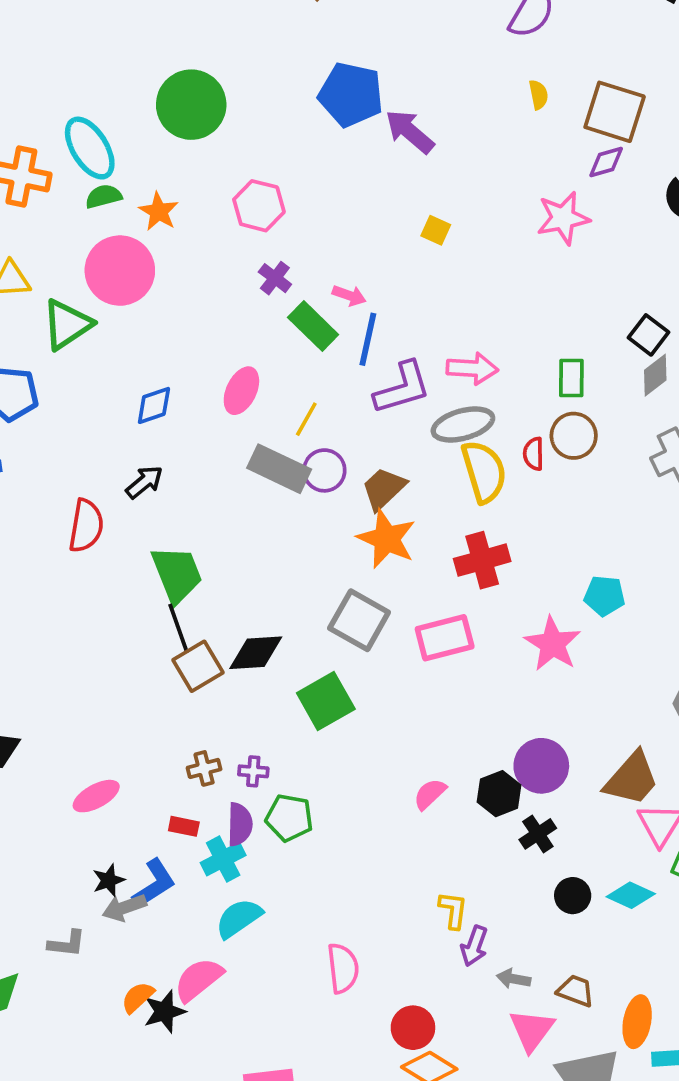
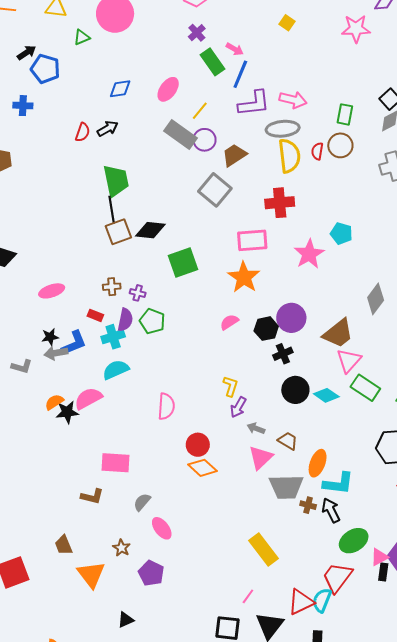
green triangle: (67, 324) -> (82, 37), size x0.6
red semicircle: (86, 526) -> (83, 132), moved, size x0.7
orange star: (387, 539) -> (244, 277), moved
gray square: (359, 620) -> (215, 190), moved
black circle: (573, 896) -> (295, 390), size x1.4

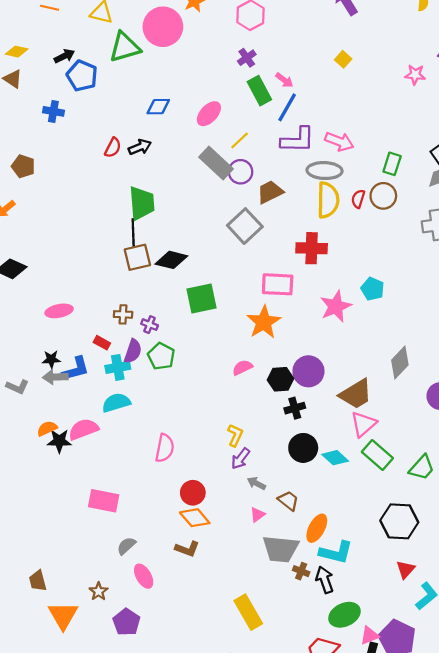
pink star: (356, 29) -> (415, 75), size x0.7
green triangle: (82, 37) -> (125, 47), size x1.8
pink triangle: (261, 457) -> (257, 515), size x0.6
brown L-shape: (92, 496) -> (187, 549), moved

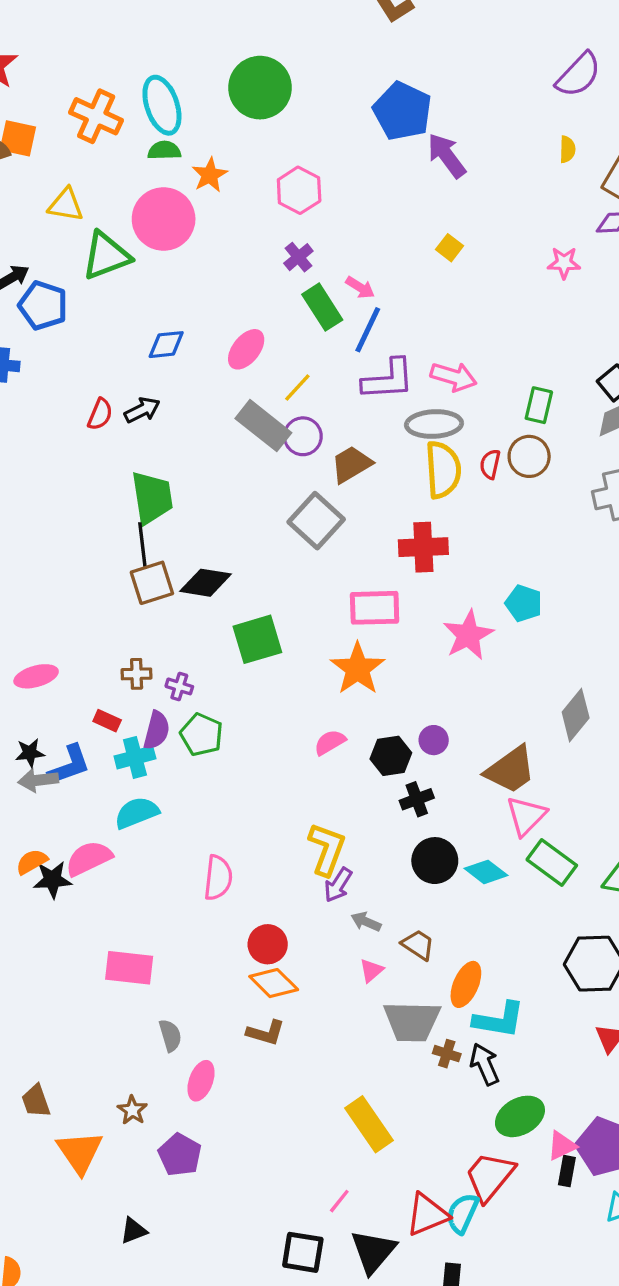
purple circle: (308, 371) -> (434, 740), size x0.6
yellow L-shape: (235, 435) -> (327, 849), size x1.5
gray semicircle: (126, 546) -> (170, 1035), turned 120
pink ellipse: (144, 576) -> (201, 1081), turned 55

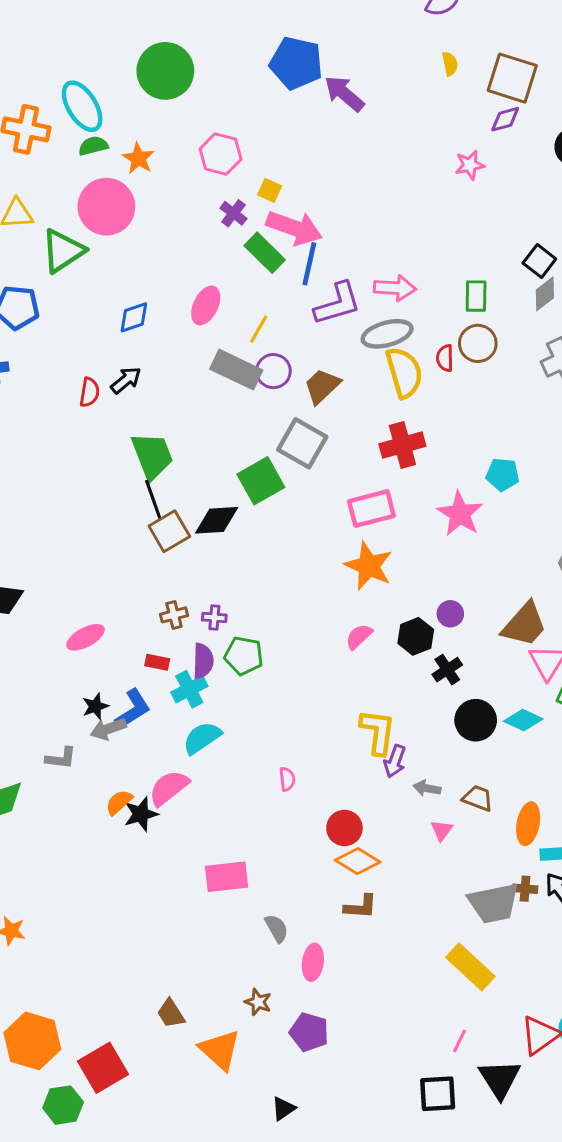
yellow square: (449, 248) -> (270, 190), moved
pink arrow: (360, 288) -> (294, 228), size x2.0
green square: (257, 639) -> (261, 481), moved
pink semicircle: (218, 878) -> (287, 779), size x0.6
gray trapezoid: (412, 1021) -> (494, 903), moved

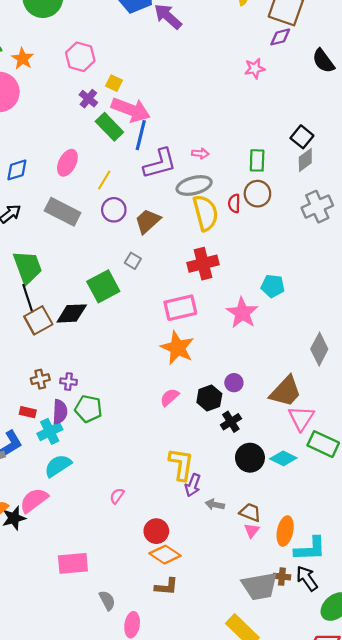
pink arrow: (395, 288) -> (200, 153), size x0.6
gray rectangle: (236, 370) -> (63, 212), moved
gray square: (302, 443) -> (133, 261), size x0.5
pink semicircle: (287, 779) -> (117, 496), turned -140
pink triangle: (442, 830) -> (252, 530), moved

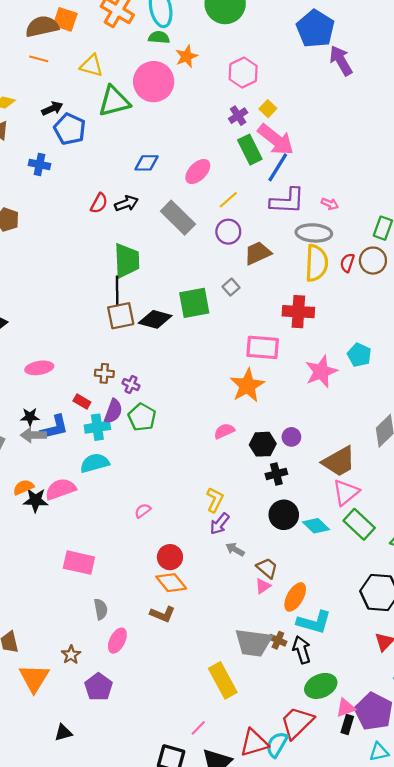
yellow L-shape: (181, 464) -> (215, 500), size x0.7

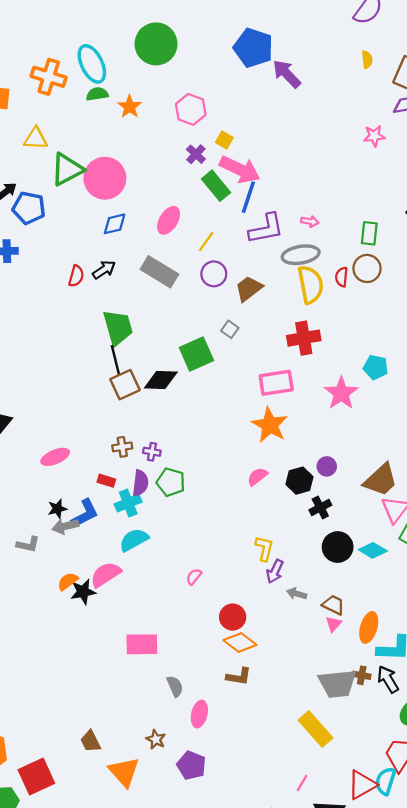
pink circle: (154, 82) -> (105, 178), moved

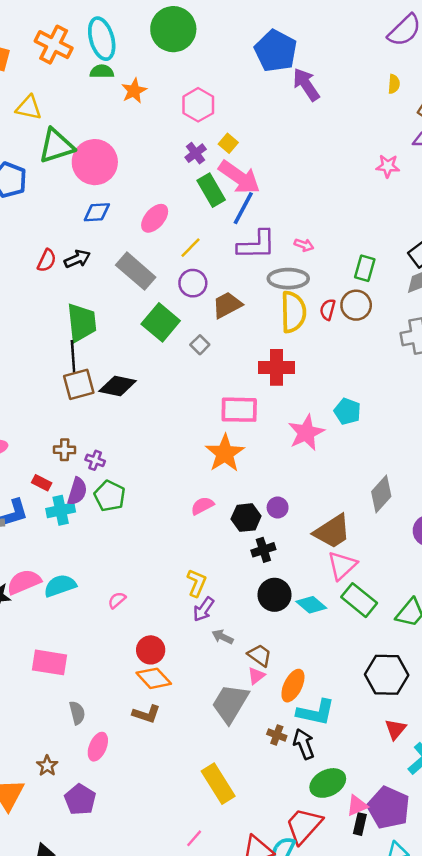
green square: (196, 354) -> (161, 322), moved, turned -36
cyan semicircle: (134, 540) -> (60, 586), moved
gray trapezoid: (337, 684) -> (230, 703), moved, turned 117

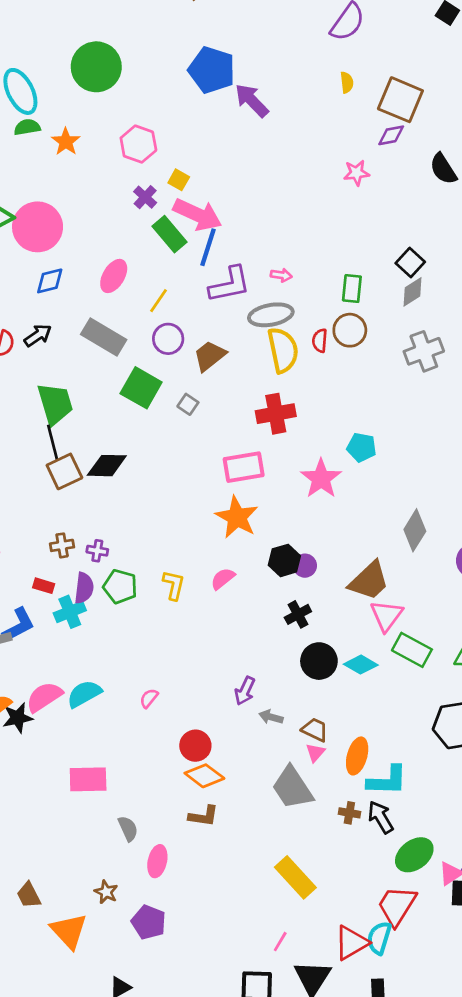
black hexagon: (246, 518) -> (284, 560), moved
yellow L-shape: (197, 583) -> (174, 585), moved
gray trapezoid: (230, 703) -> (292, 788), turned -54

